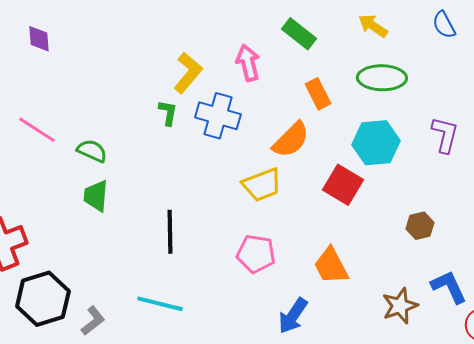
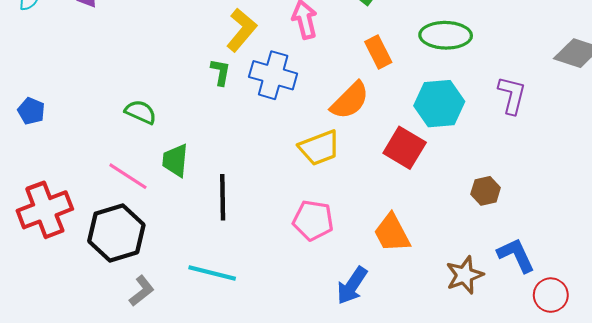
pink line: (37, 130) -> (128, 176), moved
green trapezoid: (96, 196) -> (175, 160), moved
black hexagon: (43, 299) -> (116, 233), moved

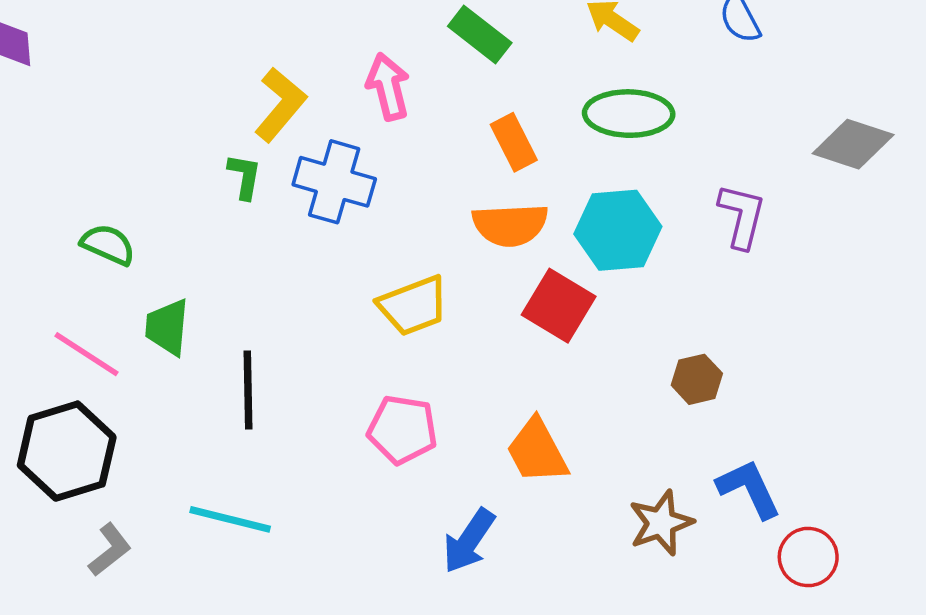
orange semicircle: (350, 100) -> (510, 225), moved, turned 42

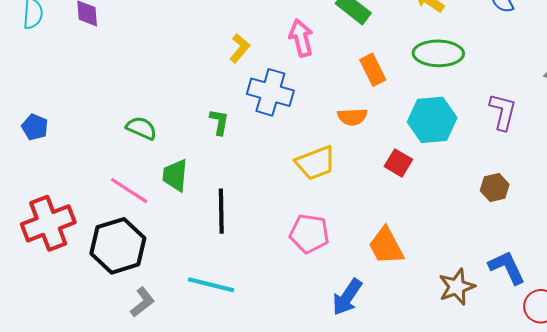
yellow L-shape: (280, 105) -> (240, 48), size x0.7
green L-shape: (244, 176) -> (219, 122), moved
orange semicircle: (510, 225) -> (352, 117), moved, size x0.7
red square: (559, 306) -> (398, 163), size x0.7
brown hexagon: (697, 379) -> (495, 187), moved

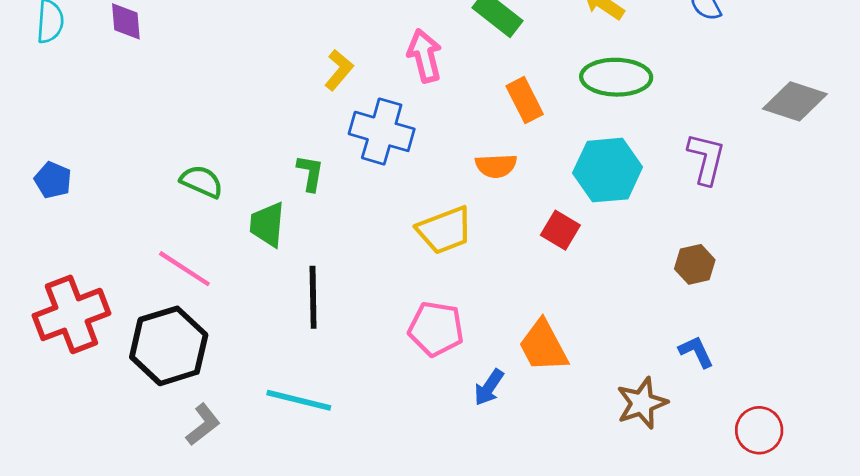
green trapezoid: (175, 175) -> (267, 224), moved
blue L-shape: (507, 267) -> (696, 352), moved, size x0.7
blue arrow: (347, 297) -> (489, 387), moved, size x0.7

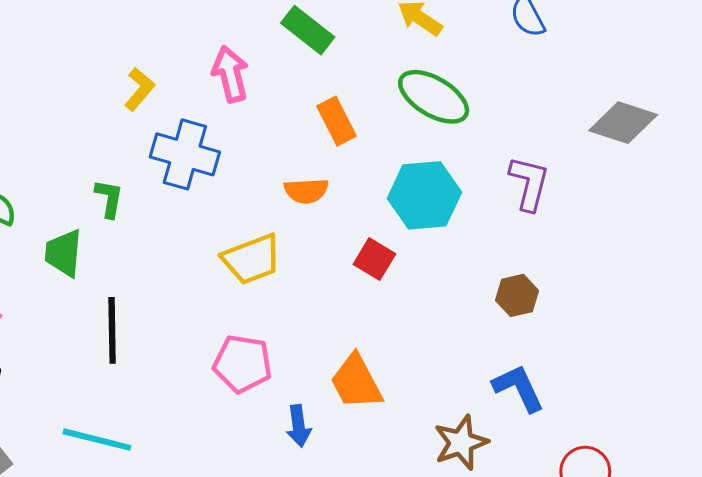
green ellipse: (616, 77) -> (434, 97), turned 30
blue L-shape: (696, 352) -> (519, 388), size x1.4
blue arrow: (489, 387) -> (299, 426), turned -42

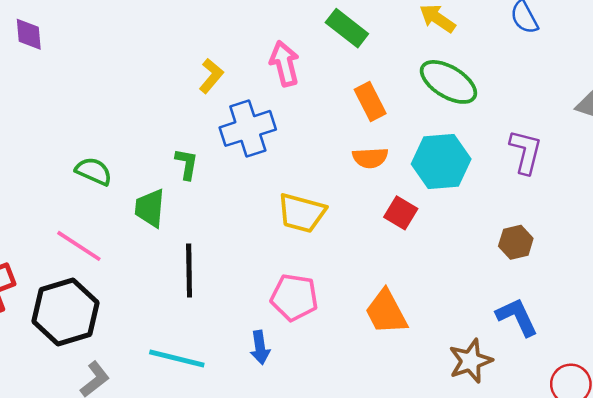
blue cross: (185, 154) -> (248, 128), turned -34
orange semicircle: (306, 191) -> (370, 158), moved
yellow trapezoid: (252, 259) -> (302, 213), turned 36
blue arrow: (299, 426) -> (260, 347), moved

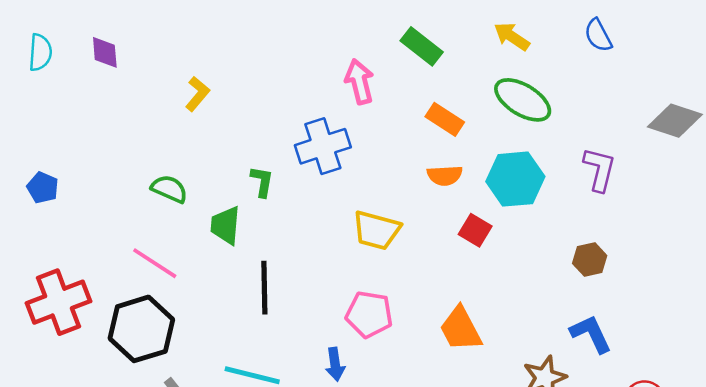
yellow L-shape: (211, 76) -> (197, 94), moved
orange rectangle: (370, 102) -> (445, 119), turned -30

